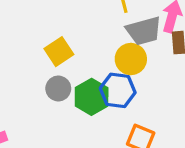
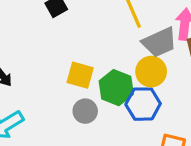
yellow square: (59, 52) -> (80, 75), turned -32
green hexagon: (92, 97) -> (116, 88), moved

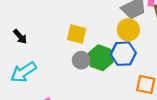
green hexagon: (116, 88) -> (101, 58), moved

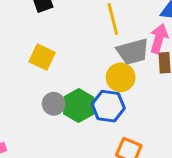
yellow square: (77, 34) -> (42, 57), moved

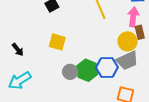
gray trapezoid: (133, 52) -> (127, 61), moved
yellow circle: (121, 77) -> (128, 41), moved

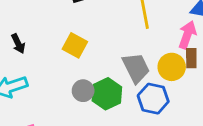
gray trapezoid: (127, 61) -> (136, 68), moved, turned -105
blue hexagon: (107, 67) -> (153, 99), moved

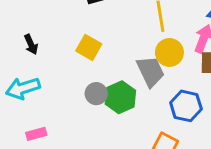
yellow circle: (172, 67) -> (169, 52), moved
blue hexagon: (153, 99) -> (186, 106), moved

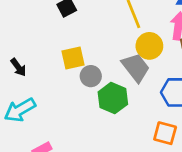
yellow square: (89, 47) -> (73, 58), turned -30
gray circle: (96, 94) -> (91, 76), moved

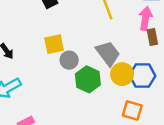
yellow circle: (149, 46) -> (122, 74), moved

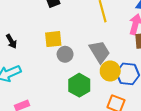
green hexagon: (88, 79) -> (79, 85), moved

